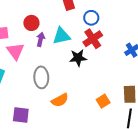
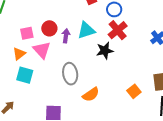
red circle: (31, 23) -> (49, 28), moved

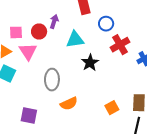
red cross: (118, 30) -> (120, 45), moved
purple arrow: (66, 36) -> (54, 22), moved
black star: (105, 51) -> (90, 63), turned -30

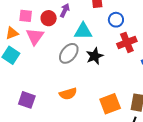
gray ellipse: (52, 80) -> (69, 53), moved, turned 30
orange square: (112, 108) -> (110, 104), size x1.5

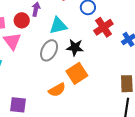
black star: (95, 56) -> (75, 47), turned -30
orange square: (110, 104) -> (77, 73), moved

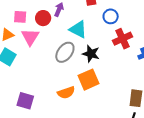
cyan triangle: (58, 26) -> (78, 29), turned 30

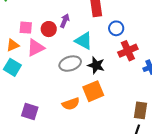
pink triangle: (30, 37) -> (36, 48), turned 30
gray ellipse: (65, 52) -> (70, 64), turned 35

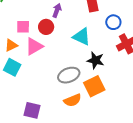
purple arrow: (65, 21) -> (57, 10), moved
gray ellipse: (70, 64) -> (69, 75), moved

